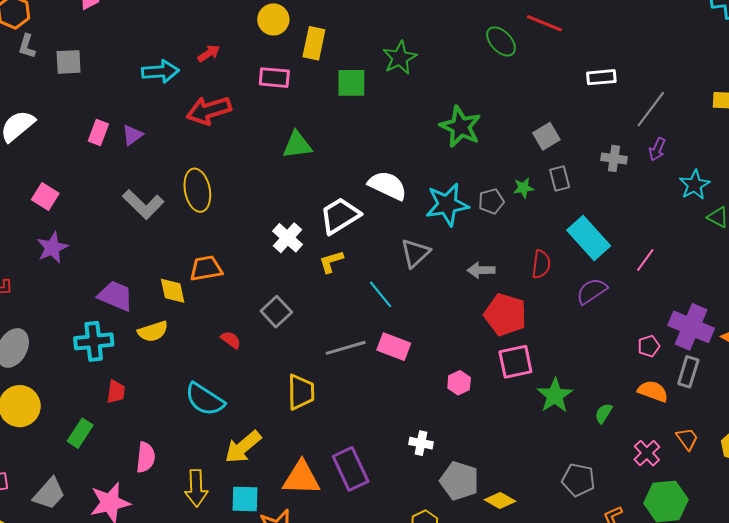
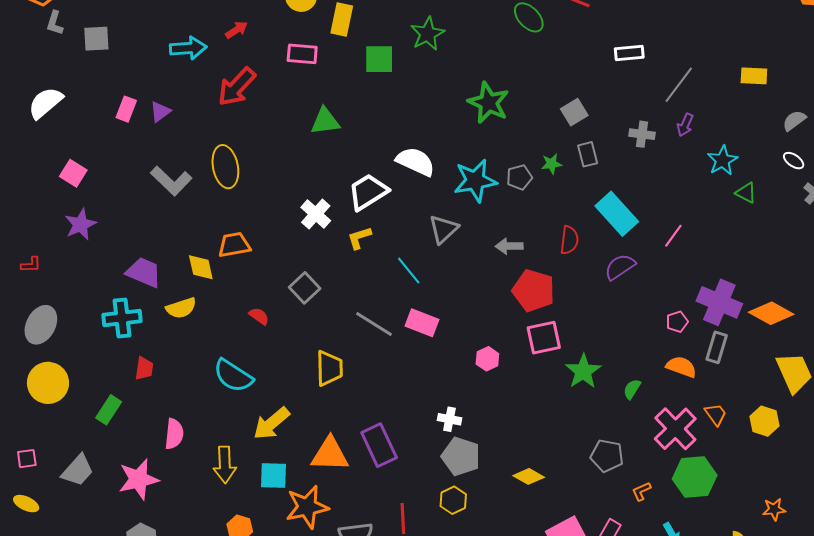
red arrow: (209, 110) -> (237, 87), turned -30
gray line: (346, 348) -> (374, 324), turned 48
pink cross: (647, 453) -> (675, 429), size x1.6
gray pentagon: (459, 481) -> (461, 456), moved

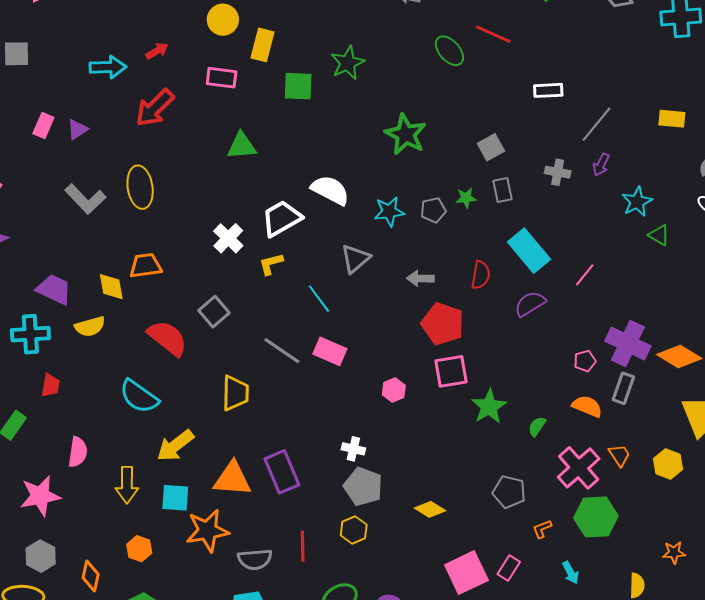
cyan star: (475, 181) -> (389, 212), size x0.7
red semicircle: (259, 316) -> (167, 338), size x2.0

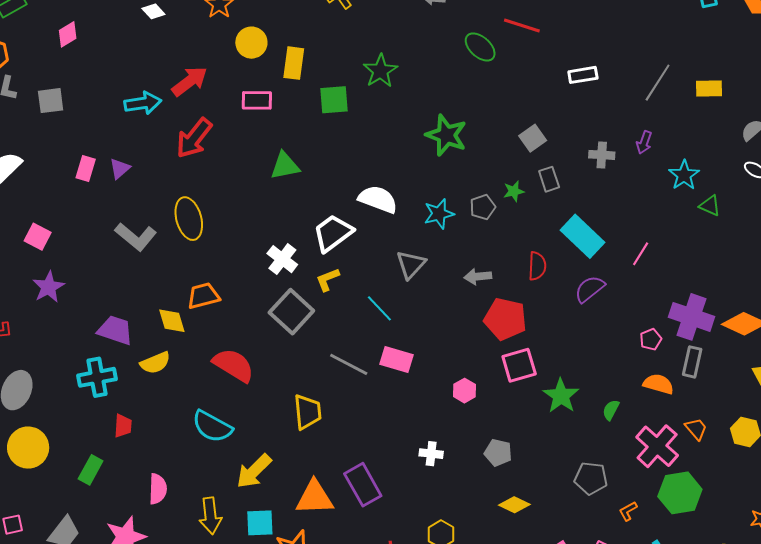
red arrow: (157, 51) -> (190, 81), size x1.6
gray line: (596, 124) -> (658, 83), moved
gray square: (214, 312) -> (291, 312), moved, size x1.4
gray pentagon: (363, 486) -> (498, 453), moved, size x0.7

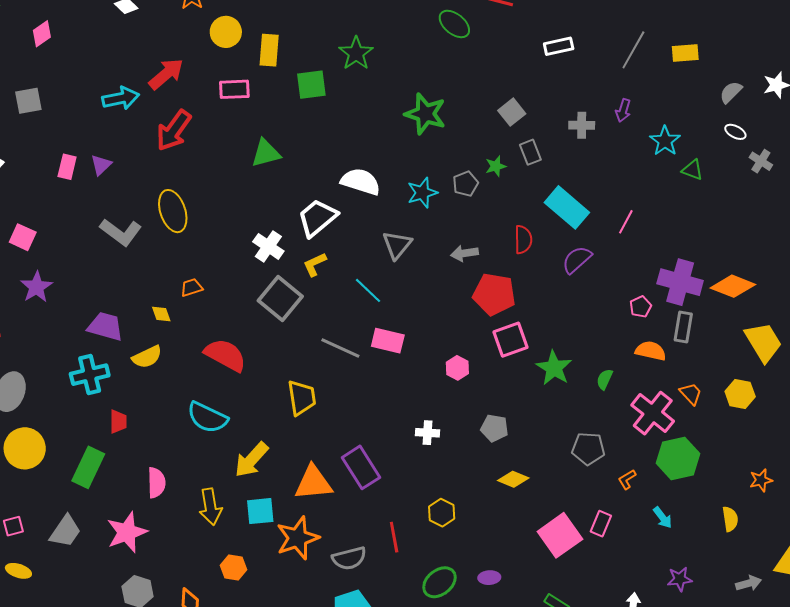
orange trapezoid: (203, 296) -> (192, 287), size x0.7
yellow diamond: (172, 321) -> (161, 314), size x0.7
green rectangle: (91, 470) -> (88, 467), size x1.4

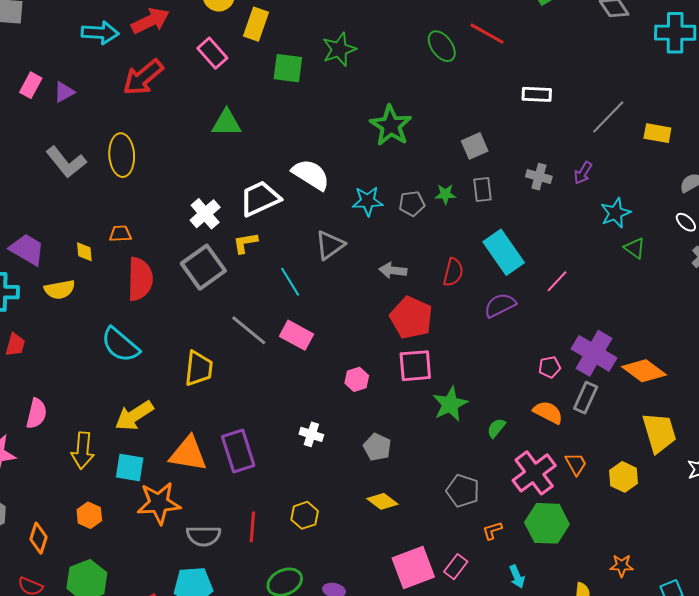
pink rectangle: (234, 89) -> (212, 53), turned 36
red semicircle: (225, 355) -> (140, 279), moved, turned 48
cyan semicircle: (207, 417) -> (120, 345), moved

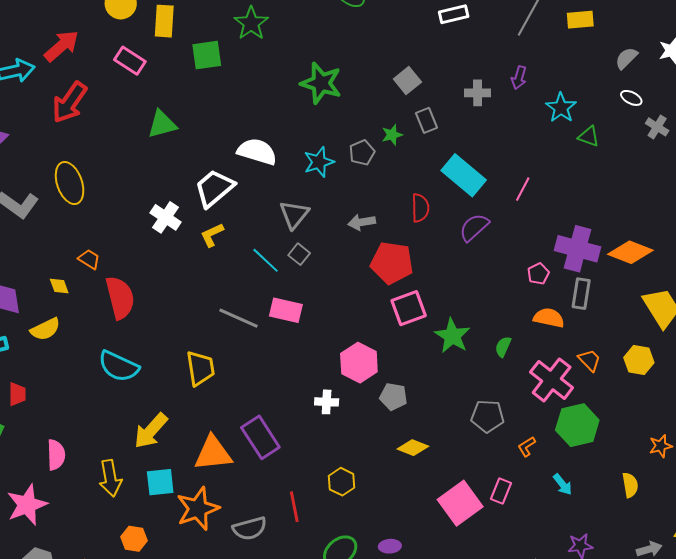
orange trapezoid: (120, 234) -> (89, 259), turned 50
gray square: (203, 267) -> (299, 254), moved, size x0.5
pink hexagon: (357, 379) -> (359, 363), moved, size x1.6

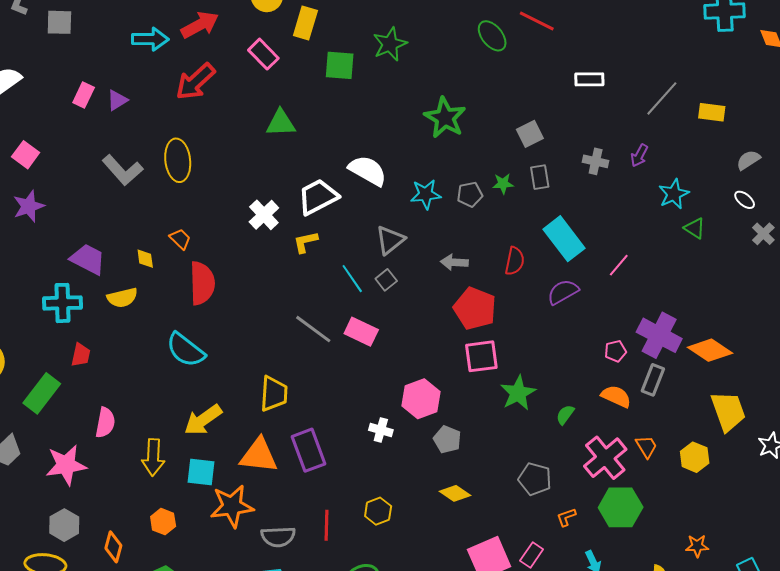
yellow trapezoid: (200, 368) -> (274, 394), moved

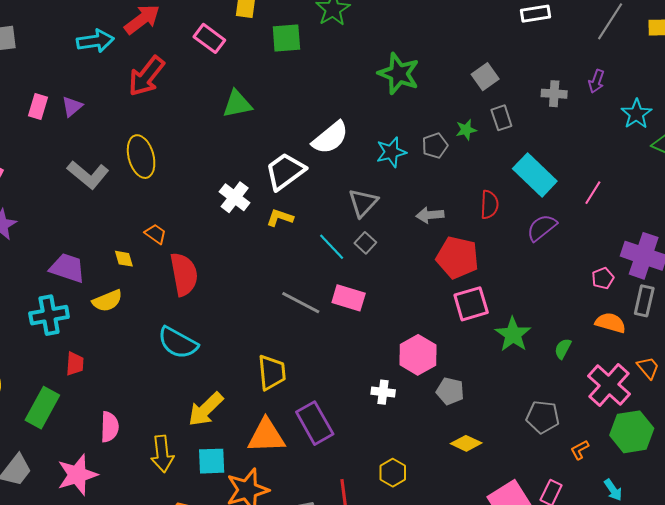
white semicircle: (368, 171) -> (330, 138), turned 120
yellow L-shape: (305, 242) -> (280, 218), turned 40

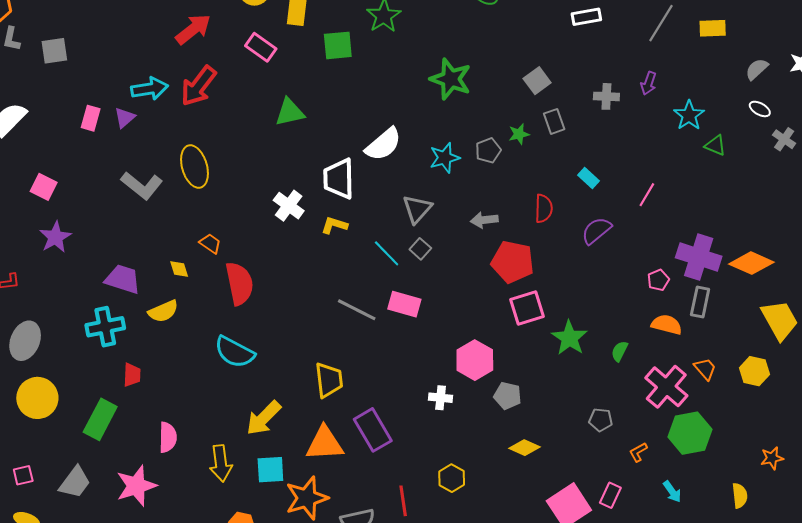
cyan arrow: (95, 41) -> (150, 89), moved
white trapezoid: (285, 171) -> (339, 179), turned -54
cyan rectangle: (535, 175) -> (588, 178), size x0.5
gray pentagon: (543, 417) -> (601, 420), size x0.7

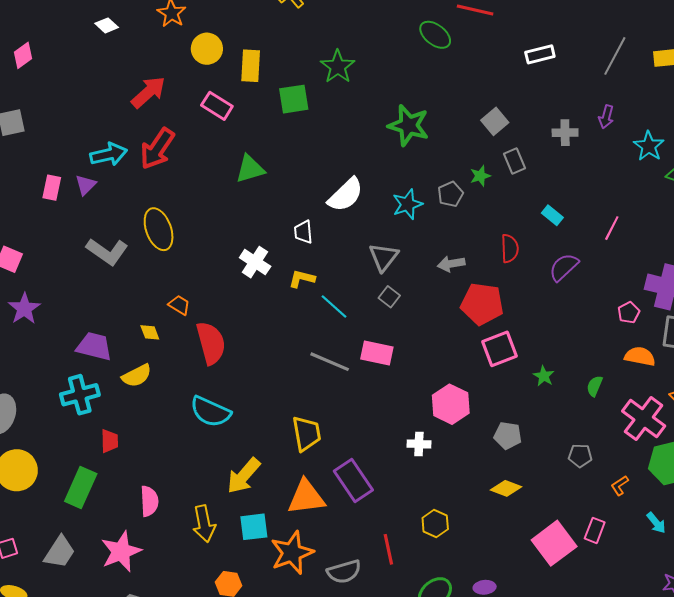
white trapezoid: (339, 179) -> (303, 232), size x0.6
cyan line: (387, 253) -> (334, 306), moved
green star: (569, 338) -> (544, 376), size x0.6
gray pentagon: (508, 396) -> (508, 436), moved

